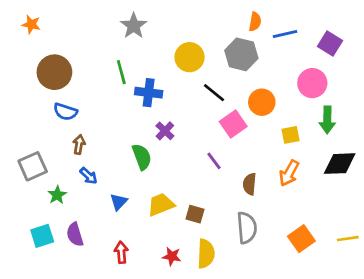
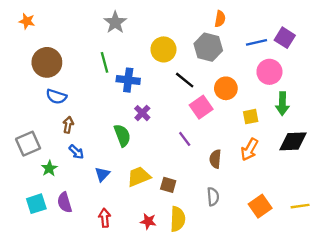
blue line: (285, 34) -> (256, 42), moved
gray semicircle: (247, 228) -> (213, 197), size x0.7

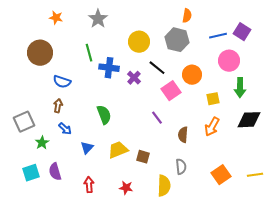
orange star: (27, 21) -> (56, 18), moved
blue semicircle: (56, 97) -> (62, 82), moved
purple cross: (142, 113) -> (134, 78), moved
yellow semicircle: (178, 219) -> (164, 186), moved

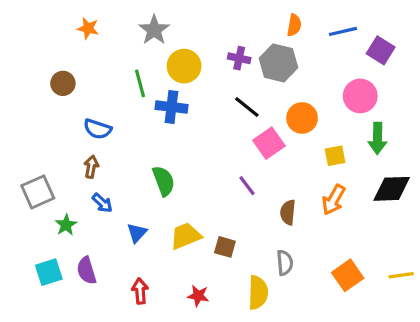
blue line: (218, 36) -> (343, 31), moved
yellow circle: (139, 42) -> (184, 66), moved
brown circle: (40, 53) -> (63, 83), size x0.6
purple cross: (134, 78) -> (239, 58), moved, turned -32

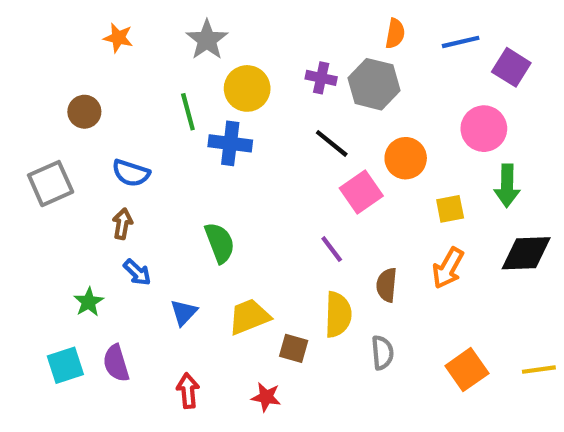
gray square: (38, 192) -> (51, 184), moved
brown square: (225, 247) -> (294, 348), moved
yellow semicircle: (258, 293) -> (338, 315), moved

